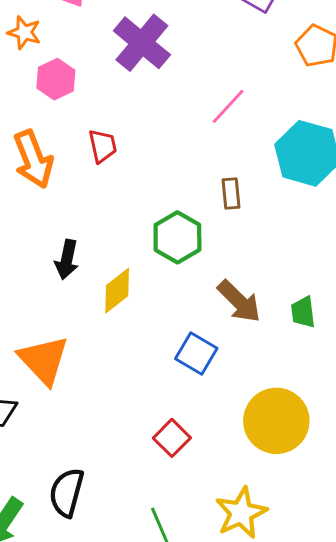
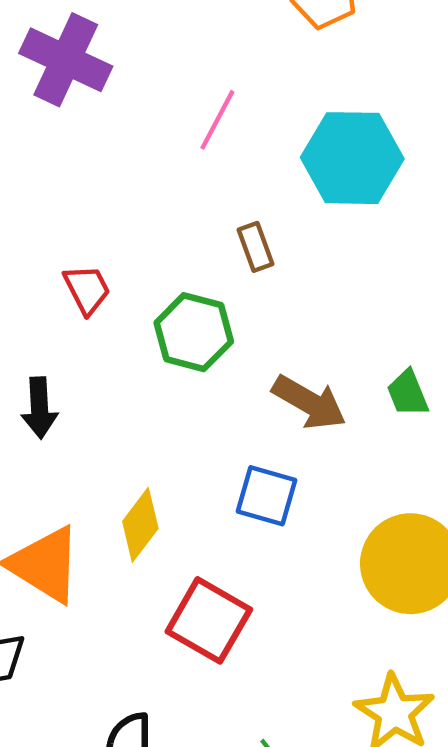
red trapezoid: (103, 146) -> (87, 289), moved
yellow diamond: (117, 291) -> (140, 525), moved
red square: (172, 438) -> (209, 620), moved, size x1.5

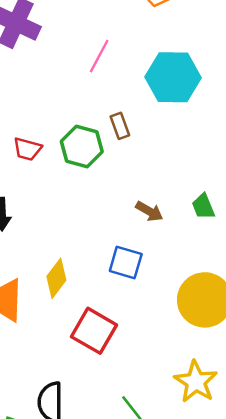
red trapezoid: (87, 289) -> (27, 149), turned 132
green hexagon: (194, 332) -> (82, 147), moved
brown arrow: (309, 402) -> (149, 211), size x0.7

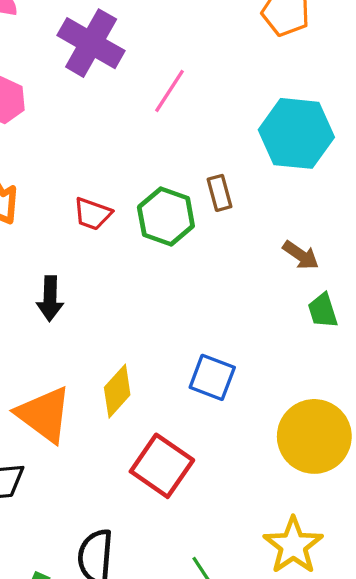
pink line: (99, 56) -> (170, 91), moved
brown arrow: (149, 211) -> (301, 255), moved

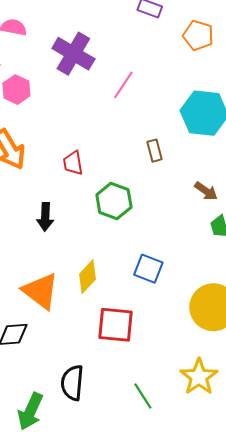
red trapezoid: (92, 214) -> (73, 163), turned 60
green hexagon: (166, 216) -> (114, 201), moved
red square: (162, 466) -> (116, 325), turned -30

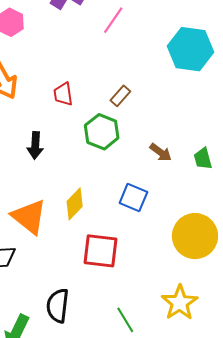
brown rectangle: (155, 151) -> (120, 96), moved, turned 55
brown arrow: (206, 191) -> (161, 152), moved

